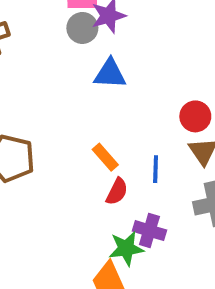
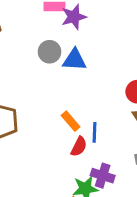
gray circle: (82, 28) -> (50, 52), moved
blue line: (156, 169) -> (94, 132), moved

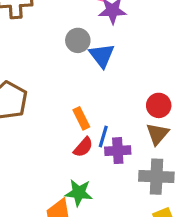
blue triangle: (74, 60) -> (102, 55), turned 35
purple cross: (103, 176) -> (118, 151), moved, turned -35

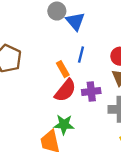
blue line: (103, 136) -> (81, 55), moved
red semicircle: (83, 147) -> (65, 90), size x1.5

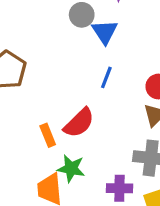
orange rectangle: (63, 69) -> (48, 135), moved
purple cross: (91, 91) -> (119, 188), moved

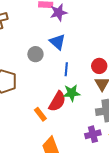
gray circle: (82, 15) -> (35, 54), moved
green star: (71, 168) -> (72, 93), moved

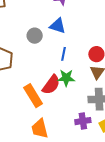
blue triangle: (57, 42) -> (58, 26), turned -30
orange rectangle: (40, 114) -> (33, 96), size x1.6

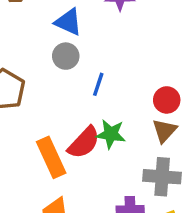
blue triangle: (58, 26) -> (68, 22), moved
blue line: (63, 54) -> (98, 84), moved

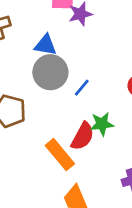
gray circle: (66, 56) -> (50, 72), size x1.6
blue line: (98, 84) -> (82, 88), turned 36

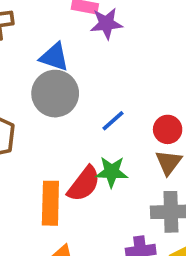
blue line: (82, 88) -> (113, 121), moved
orange rectangle: (60, 155) -> (50, 203), turned 32

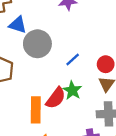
blue triangle: (54, 57) -> (18, 25), moved
green star: (112, 172) -> (72, 90), turned 30

